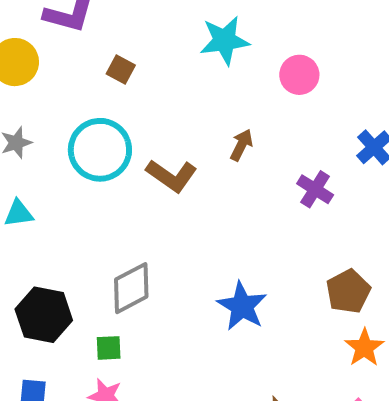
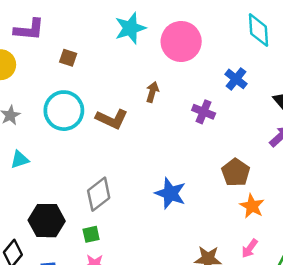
pink circle: (299, 75) -> (181, 41), size x1.6

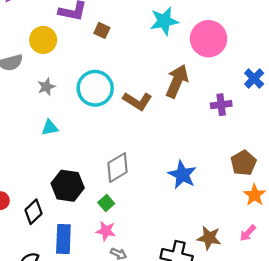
brown square: (68, 58) -> (102, 30), moved
brown arrow: (152, 92) -> (177, 81), size x1.8
purple cross: (204, 112) -> (221, 105), turned -36
green square: (91, 234) -> (106, 203), turned -35

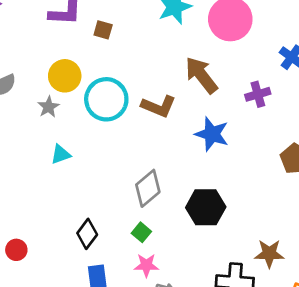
yellow circle: (43, 40) -> (65, 76), moved
brown arrow: (177, 81) -> (201, 75), turned -52
blue star: (182, 175) -> (212, 134), moved
black hexagon: (68, 186) -> (206, 207), moved
black diamond: (34, 212) -> (87, 234), moved

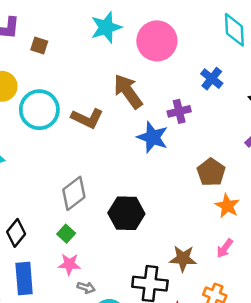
blue star: (212, 134) -> (153, 137), moved

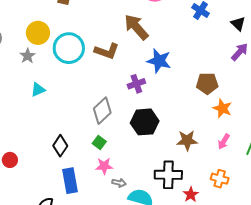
purple cross: (179, 111) -> (136, 84), moved
brown pentagon: (211, 172) -> (207, 83), turned -30
brown star: (183, 259) -> (187, 140), moved

